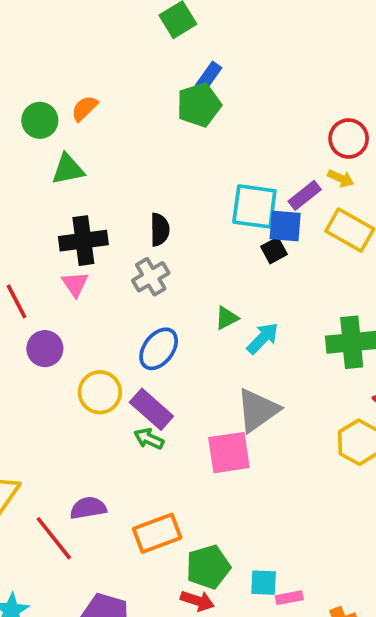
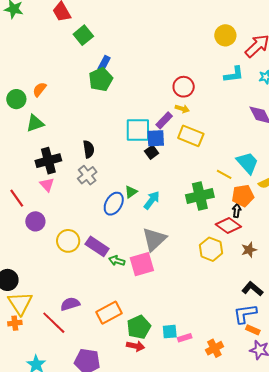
blue ellipse: (159, 349) -> (114, 204), moved
green arrow: (149, 439) -> (117, 261), moved

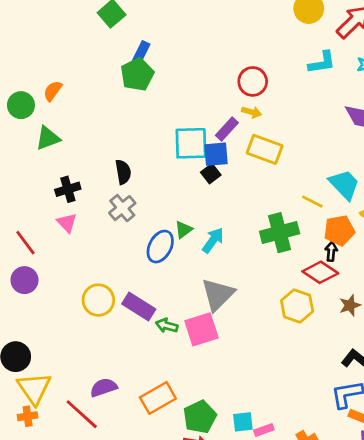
black cross: (48, 161) -> (68, 189), size x0.7
purple circle: (35, 221) -> (24, 280), moved

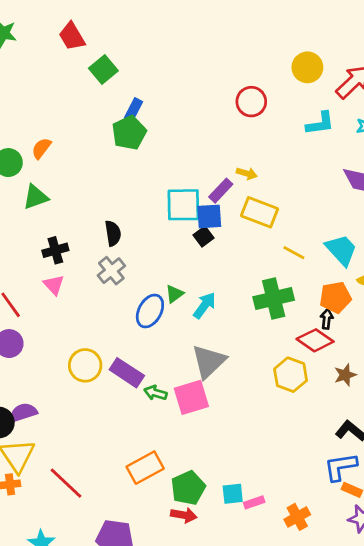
red circle: (253, 81) -> (251, 102), moved
yellow line: (312, 202) -> (294, 253), moved
purple semicircle: (104, 388) -> (23, 413), moved

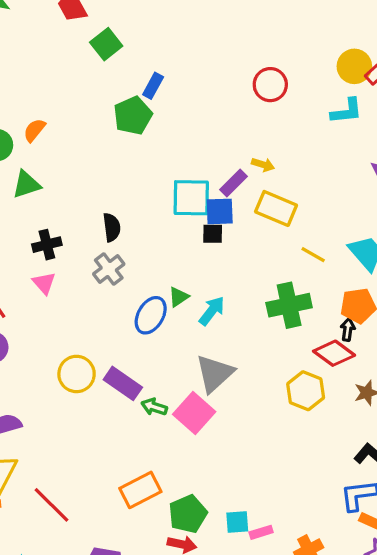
yellow circle: (307, 67) -> (354, 66), moved
blue rectangle: (133, 110) -> (153, 86), moved
black square: (203, 236) -> (213, 234), turned 36
pink square: (191, 397) -> (194, 413), turned -33

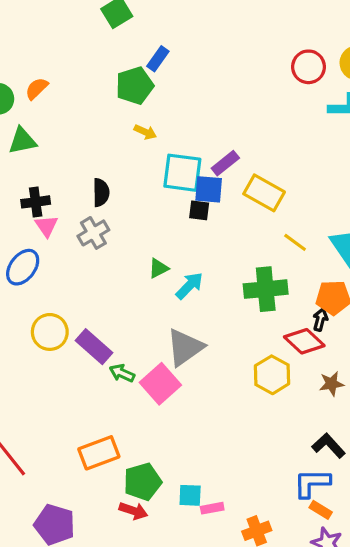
red circle: (270, 85) -> (308, 67), moved
yellow arrow: (263, 165) -> (145, 132), moved
pink triangle: (44, 283) -> (46, 226), moved
blue ellipse: (151, 315) -> (23, 267), moved

